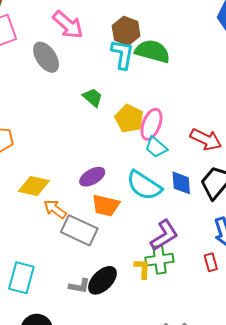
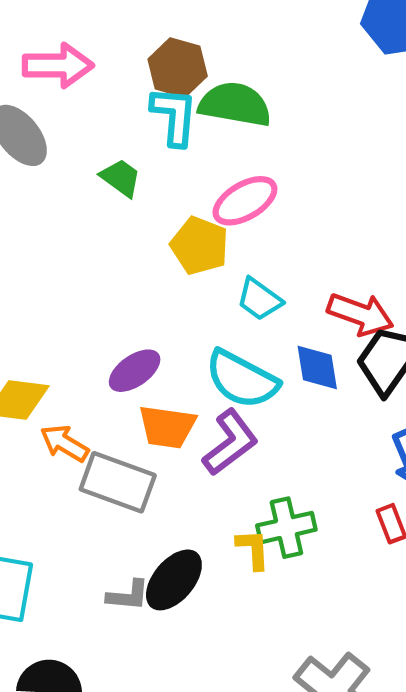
pink arrow: (68, 25) -> (58, 65), turned -36
green trapezoid: (93, 97) -> (121, 178), moved
pink ellipse: (151, 124) -> (245, 201), moved, turned 44
red arrow: (206, 139) -> (360, 314), moved
purple L-shape: (164, 235) -> (230, 442), moved

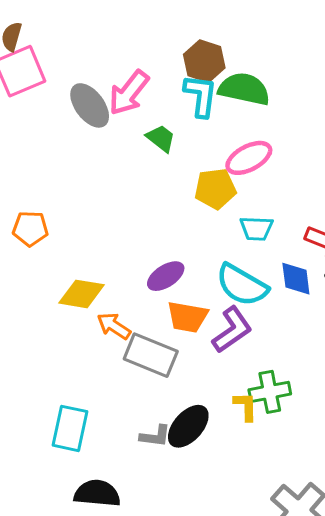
pink arrow: (58, 65) -> (129, 93), moved, turned 126
yellow pentagon: (200, 246) -> (215, 189), turned -30
cyan trapezoid: (259, 299) -> (256, 228), turned -36

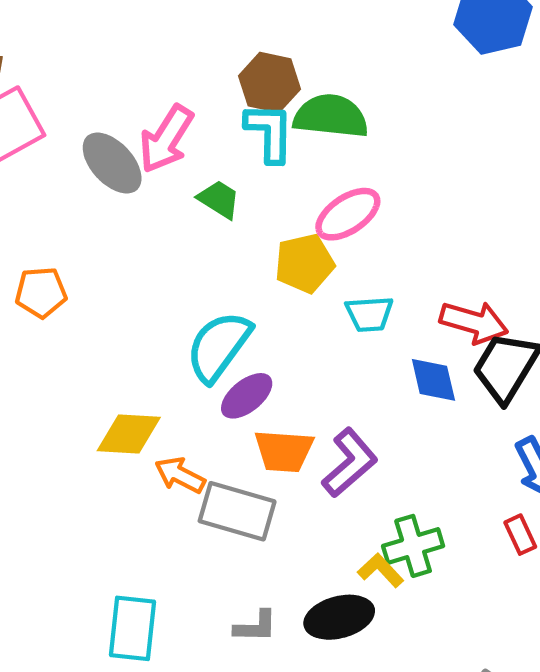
orange pentagon: (30, 229) -> (41, 292), moved
cyan semicircle: (242, 285) -> (219, 346), moved, turned 102
yellow L-shape: (246, 406) -> (381, 570), turned -36
black ellipse: (188, 426) -> (339, 617), moved, turned 39

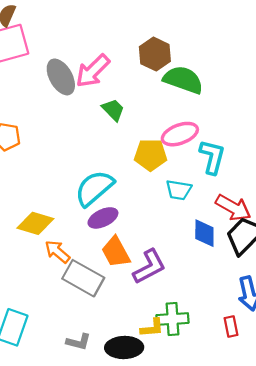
cyan L-shape: (269, 132) -> (212, 157), moved
orange trapezoid: (284, 451) -> (116, 252), turned 44
yellow L-shape: (381, 570) -> (152, 328), turned 115

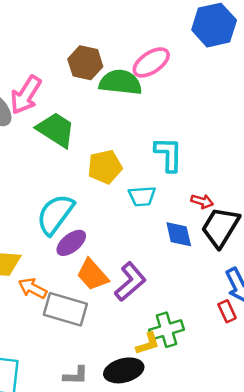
green trapezoid: (113, 110) -> (56, 130), size x1.6
pink ellipse: (180, 134) -> (151, 62), moved
red arrow: (233, 208) -> (202, 201), size x0.6
red rectangle: (231, 327) -> (227, 311), moved

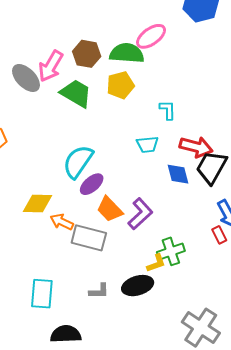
brown hexagon: (85, 63) -> (87, 54), moved
cyan L-shape: (168, 154) -> (168, 110), size x0.7
yellow pentagon: (105, 167) -> (120, 85), moved
red arrow: (202, 201) -> (196, 147), size x1.8

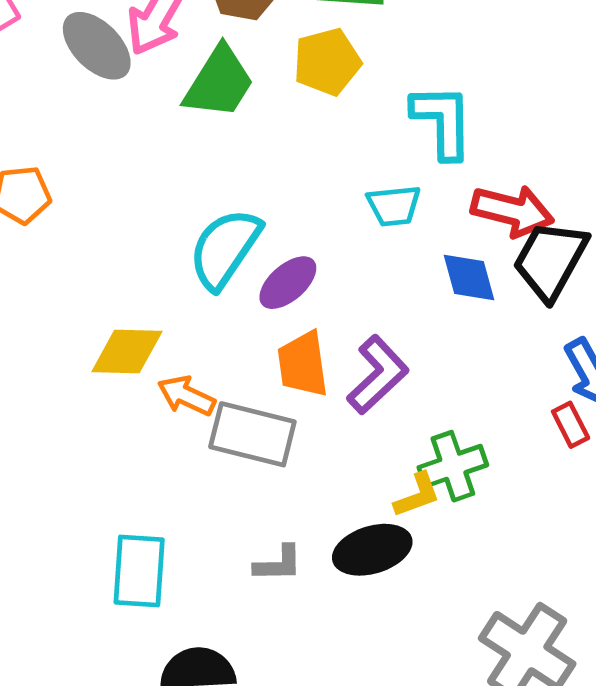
green trapezoid: (76, 93) -> (219, 82), turned 92
cyan L-shape: (168, 110) -> (442, 121), size x1.6
purple ellipse: (92, 184) -> (288, 283), moved
orange trapezoid: (110, 209) -> (303, 364), turned 36

